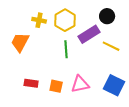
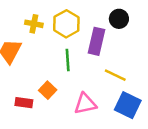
purple rectangle: (89, 34) -> (96, 41), turned -45
yellow line: (111, 46) -> (115, 75), moved
orange square: (56, 86) -> (48, 90), moved, turned 32

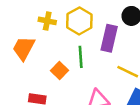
orange square: (48, 90) -> (60, 70), moved

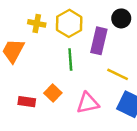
orange square: (60, 70) -> (53, 93), moved

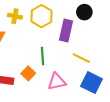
green line: (70, 59) -> (42, 56), moved

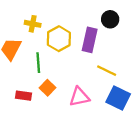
yellow hexagon: (41, 16) -> (59, 39), moved
green line: (42, 56) -> (38, 63), moved

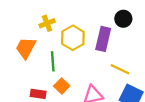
yellow cross: (33, 24) -> (47, 23), turned -32

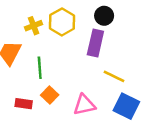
black circle: (123, 19) -> (104, 16), moved
yellow hexagon: (73, 38) -> (62, 22), moved

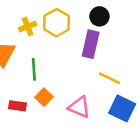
pink triangle: (84, 105) -> (79, 107), turned 35

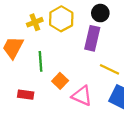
orange square: (44, 97) -> (60, 81), moved

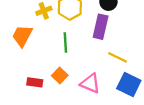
green line: (41, 61) -> (65, 43), moved
orange square: (60, 81) -> (60, 75), moved

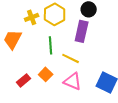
yellow line: (118, 57) -> (71, 58), moved
red rectangle: (35, 82) -> (24, 80), turned -48

